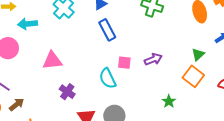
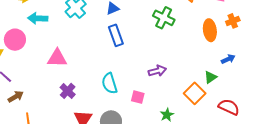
green triangle: (198, 54) -> (210, 77), moved
pink square: (124, 63) -> (138, 97), moved

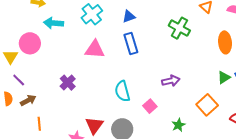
pink triangle: (57, 58) -> (95, 49), moved
green triangle: (210, 77) -> (224, 77), moved
purple cross: (68, 91) -> (68, 83), moved
pink square: (138, 97) -> (150, 106), turned 32

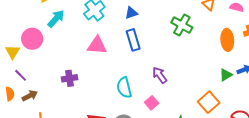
cyan arrow: (54, 23) -> (56, 19), turned 126
purple arrow: (171, 81) -> (160, 75), moved, turned -114
purple cross: (68, 83) -> (70, 78), turned 35

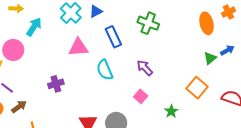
blue triangle: (131, 13) -> (96, 11), moved
green cross: (182, 25) -> (148, 23), moved
cyan semicircle: (124, 88) -> (105, 70), moved

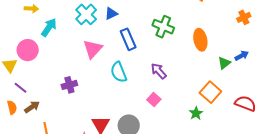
orange ellipse: (207, 23) -> (200, 40), moved
pink triangle: (78, 47) -> (93, 49), turned -45
green star: (171, 111) -> (196, 113), moved

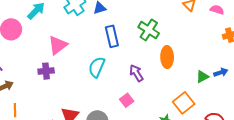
orange ellipse: (200, 40) -> (167, 57), moved
pink triangle: (93, 49) -> (58, 45), moved
cyan semicircle: (119, 72) -> (97, 67), turned 35

